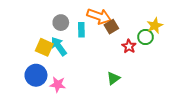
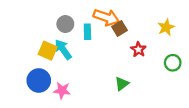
green circle: (145, 37) -> (173, 63), moved

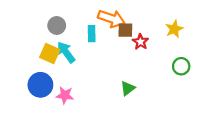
gray circle: (65, 24) -> (57, 26), moved
brown square: (120, 28) -> (125, 30), turned 32
red star: (138, 49) -> (140, 42), moved

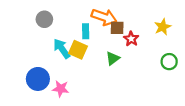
gray circle: (57, 26) -> (44, 19), moved
yellow square: (50, 53) -> (78, 50), moved
green triangle: (128, 88) -> (113, 58), moved

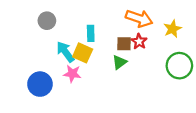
orange arrow: (104, 17) -> (139, 18), moved
brown square: (117, 28) -> (124, 44), moved
green circle: (169, 62) -> (179, 66), size x1.5
pink star: (61, 89) -> (72, 74), moved

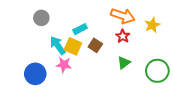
cyan rectangle: (91, 33) -> (80, 29), turned 64
brown square: (124, 44) -> (95, 45), moved, turned 32
green triangle: (119, 62) -> (124, 63), moved
green circle: (179, 66) -> (157, 71), moved

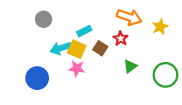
red star: (123, 36) -> (121, 39), moved
cyan arrow: (58, 45) -> (61, 48), turned -72
pink star: (64, 65) -> (77, 68), moved

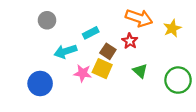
yellow square: (77, 49) -> (102, 69), moved
green triangle: (130, 66) -> (140, 71), turned -40

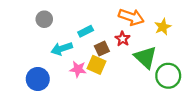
brown square: (108, 51) -> (102, 49), turned 32
green triangle: (140, 71) -> (145, 57), moved, size x1.6

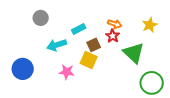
orange arrow: (131, 17) -> (115, 24), moved, size x0.6
pink star: (78, 69) -> (67, 72), moved
green circle: (168, 76) -> (152, 83), moved
blue circle: (38, 79) -> (23, 69), moved

